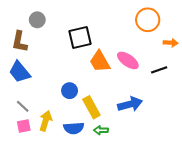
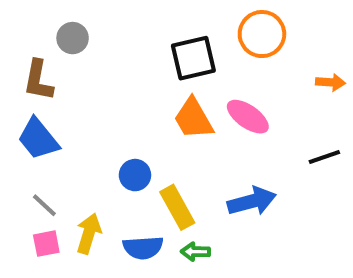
orange circle: (148, 20) -> (262, 34), moved
black square: (80, 38) -> (193, 58), moved
black line: (159, 70) -> (324, 157), moved

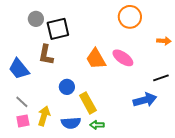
black square: (193, 58) -> (58, 29), moved
brown L-shape: (38, 80) -> (46, 55), moved
blue arrow: (252, 201) -> (145, 100), moved

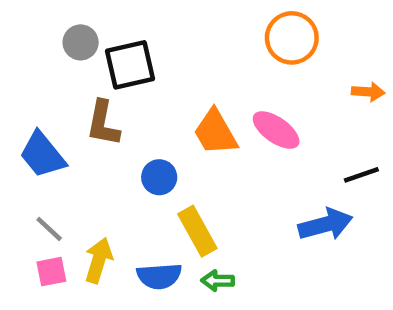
blue circle: (67, 87) -> (159, 177), moved

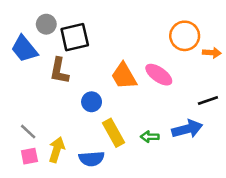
orange circle: (292, 38) -> (185, 36), moved
blue trapezoid: (42, 155) -> (24, 49), moved
green arrow: (218, 281) -> (150, 137), moved

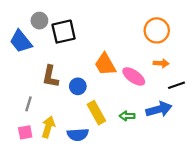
orange arrow: (212, 53) -> (161, 63), moved
brown L-shape: (59, 71) -> (50, 76), moved
pink ellipse: (159, 75) -> (134, 76), moved
gray line: (28, 132) -> (28, 104), moved, turned 64

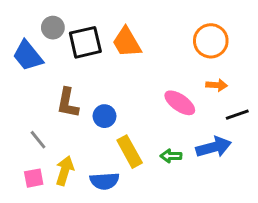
orange trapezoid: (105, 64) -> (127, 42), moved
gray line: (28, 104) -> (38, 140), turned -56

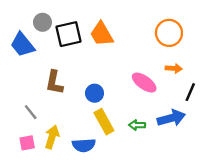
black line: (237, 115) -> (190, 92), turned -48
blue circle: (105, 116) -> (95, 93), moved

